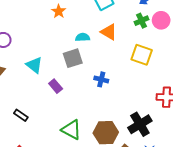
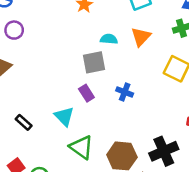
orange triangle: (109, 32) -> (141, 37), turned 36
cyan triangle: (34, 65) -> (64, 116), moved
purple rectangle: (56, 86) -> (86, 93), moved

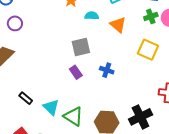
orange triangle: (141, 37) -> (118, 25), turned -30
cyan semicircle: (109, 39) -> (92, 16), moved
cyan triangle: (64, 116) -> (51, 107), moved

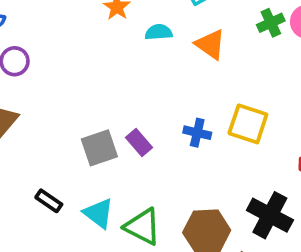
gray square: (81, 47) -> (99, 148), moved
yellow square: (148, 50) -> (248, 124), moved
black cross: (140, 117) -> (270, 215), turned -30

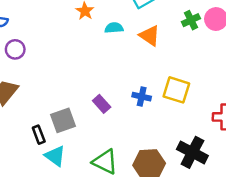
gray square: (99, 148) -> (63, 120), moved
black rectangle: (49, 201) -> (39, 135), moved, turned 36
cyan triangle: (99, 213) -> (55, 156), moved

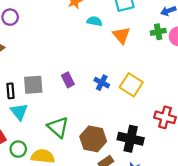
black cross: (192, 152) -> (131, 139), turned -30

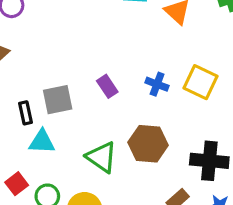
cyan triangle: (19, 112) -> (42, 142), turned -42
brown hexagon: (93, 139) -> (148, 144), moved

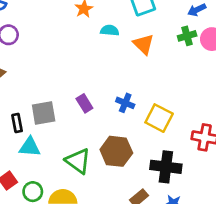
yellow square: (200, 82) -> (159, 118), moved

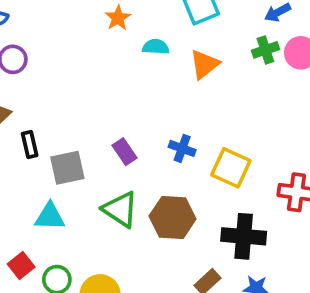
orange triangle: (144, 44) -> (204, 64), turned 40
black rectangle: (17, 123) -> (30, 144), moved
green triangle: (78, 161) -> (120, 209), moved

